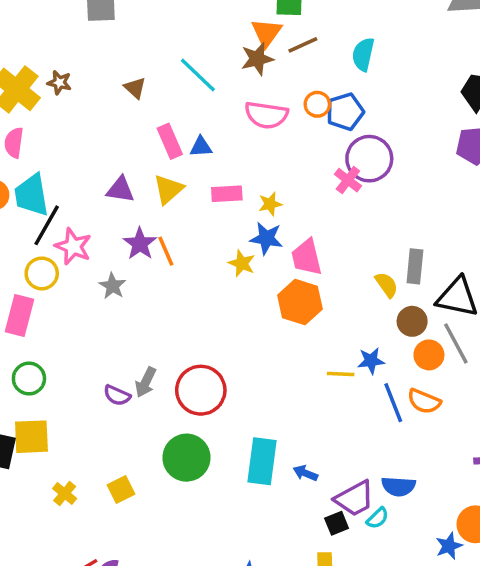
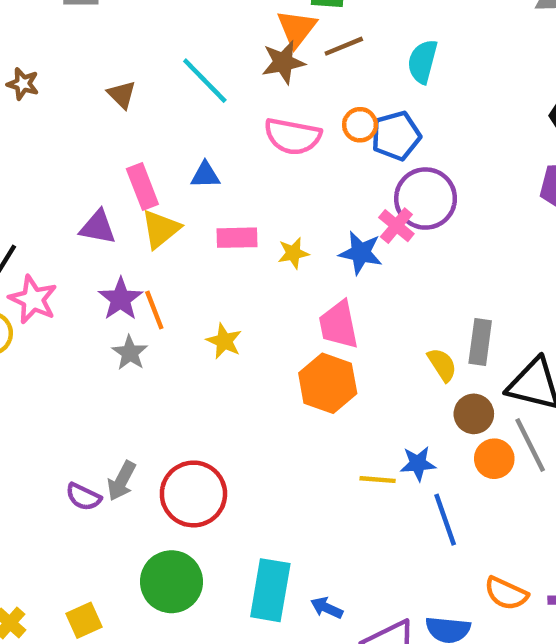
pink rectangle: (170, 141) -> (142, 187), moved
blue star: (266, 238) -> (361, 253), moved
yellow star: (242, 263) -> (224, 341), moved
gray star: (112, 286) -> (130, 353), moved
orange semicircle: (424, 401) -> (506, 593), moved

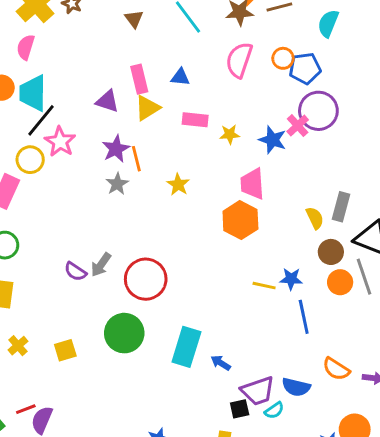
pink semicircle: (293, 136) -> (239, 60), turned 90

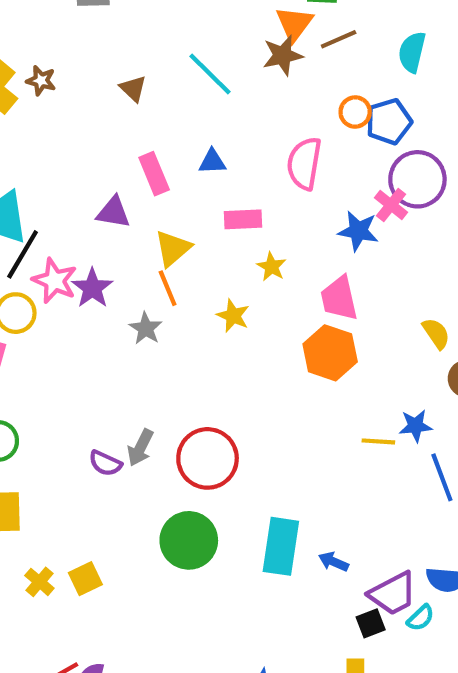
pink semicircle: (239, 60) -> (304, 163), moved
yellow triangle: (147, 108) -> (173, 248), moved
yellow star: (230, 134) -> (271, 267), moved, turned -30
purple star: (116, 149) -> (92, 288), moved
yellow square: (65, 350) -> (85, 579), moved

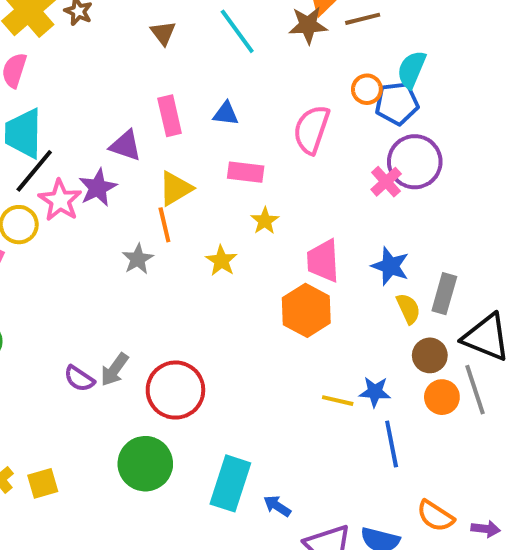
cyan semicircle: (412, 52) -> (412, 69), moved
blue star: (358, 231) -> (390, 266), moved
purple star: (92, 288) -> (98, 188), moved

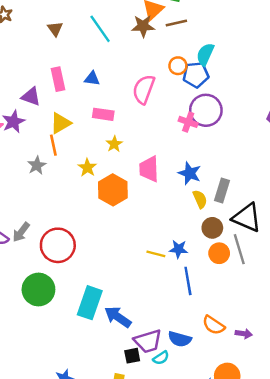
pink cross: (386, 182) -> (188, 122), turned -30
orange hexagon: (306, 310) -> (113, 190), moved
blue arrow: (277, 506) -> (118, 317), size x1.6

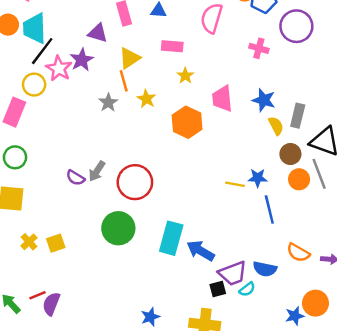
purple circle: (206, 110) -> (296, 26), moved
yellow star: (87, 168) -> (146, 99), moved

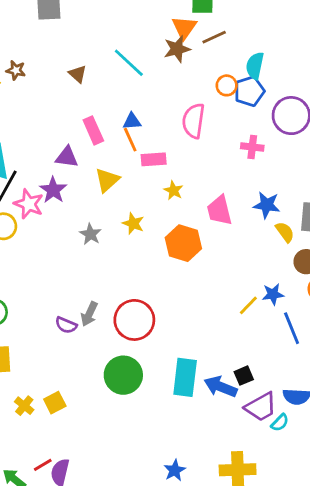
orange line: (124, 81) -> (130, 140), moved
yellow line: (235, 184) -> (248, 305), turned -48
black square: (218, 289) -> (244, 376), moved

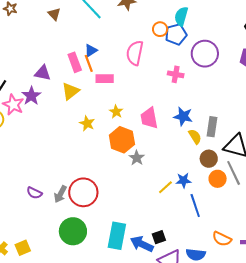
blue triangle: (132, 121) -> (91, 50), turned -32
pink rectangle: (93, 130) -> (75, 62), moved
yellow star: (173, 190) -> (116, 112), moved
gray star: (90, 234) -> (137, 158), moved
gray arrow: (89, 314) -> (60, 194), moved

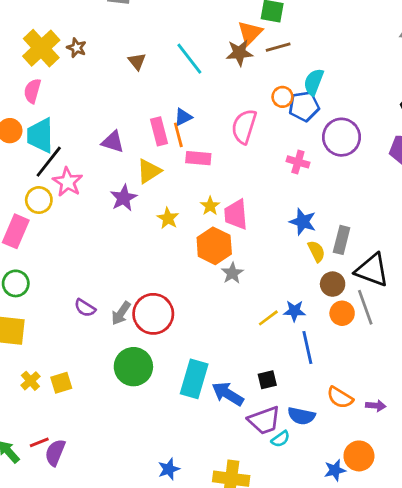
purple star: (31, 96) -> (124, 198), moved
pink trapezoid: (149, 118) -> (236, 214), moved
black square: (159, 237) -> (267, 380), moved

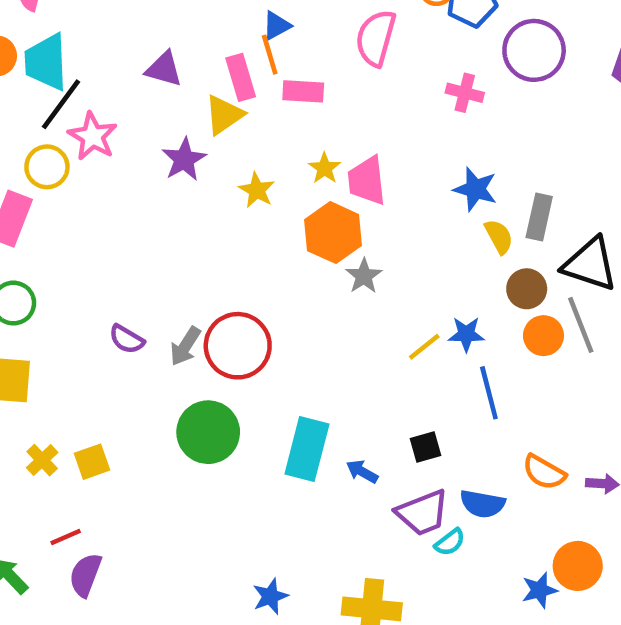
pink rectangle: (159, 131) -> (241, 77), moved
blue arrow: (228, 394) -> (362, 472), size x0.6
red line: (39, 442) -> (66, 537), moved

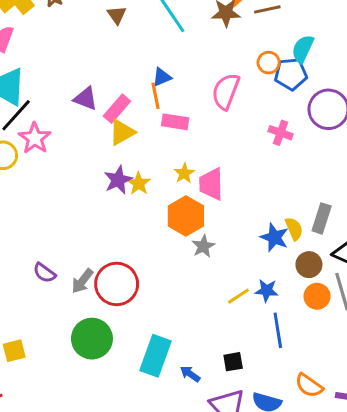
pink rectangle: (241, 77) -> (117, 109), moved, turned 52
purple star: (184, 159) -> (118, 180), moved
blue star: (475, 189) -> (274, 237), moved

